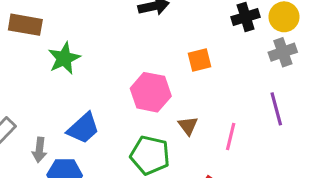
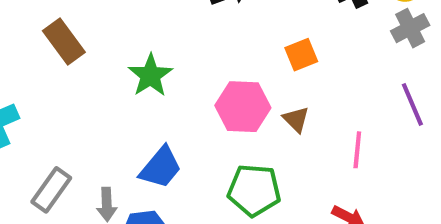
brown rectangle: (25, 25) -> (64, 42), turned 52
green star: (64, 58) -> (150, 75), moved
brown triangle: (188, 126) -> (296, 119), moved

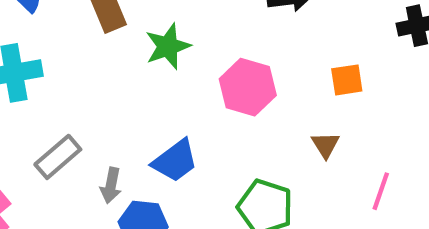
green star: (150, 75) -> (168, 46), moved
pink hexagon: (243, 107) -> (248, 87), moved

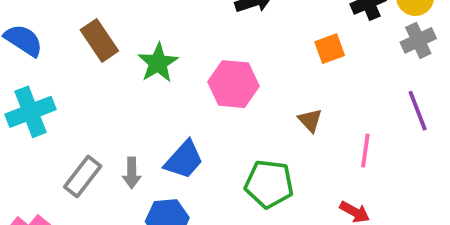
orange square: (347, 80) -> (330, 49), moved
gray arrow: (111, 185) -> (132, 173), moved

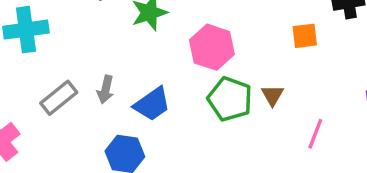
gray arrow: (132, 173) -> (106, 90), moved
green pentagon: (269, 184) -> (230, 99), moved

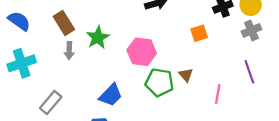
gray arrow: (106, 90) -> (69, 51), moved

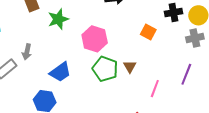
orange square: (199, 33) -> (148, 32), turned 35
gray arrow: (69, 51) -> (27, 52), moved
purple line: (249, 72) -> (186, 74), turned 30

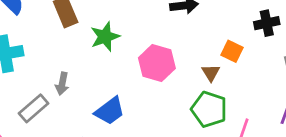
brown triangle: (130, 67) -> (211, 73), moved
green pentagon: (105, 69) -> (209, 109), moved

